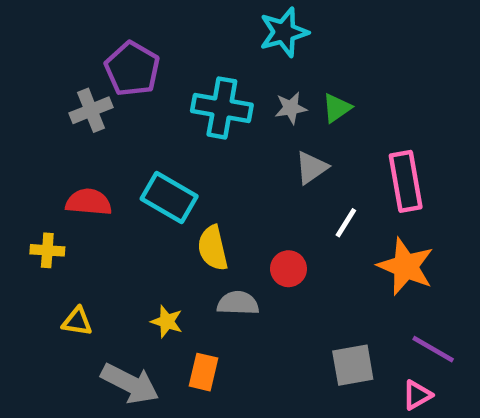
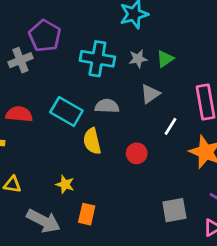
gray semicircle: (238, 303) -> (107, 106), moved

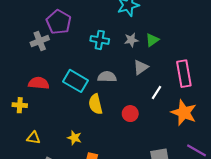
cyan cross: (97, 59) -> (100, 40), size x0.7

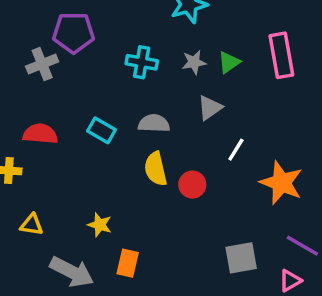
purple pentagon: (59, 22) -> (74, 33), turned -30
pink rectangle: (184, 74) -> (281, 55), moved
cyan rectangle: (75, 81) -> (101, 130), size x0.7
yellow semicircle: (95, 104) -> (156, 169), moved

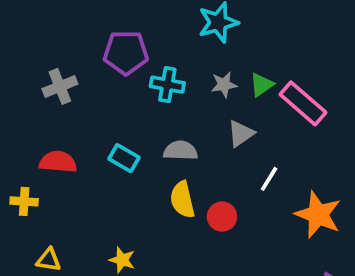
purple pentagon: (74, 33) -> (126, 53), moved
pink rectangle: (281, 55) -> (303, 103), moved, turned -39

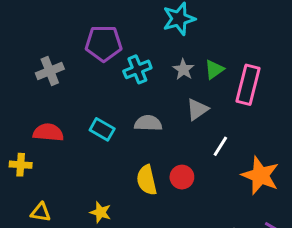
cyan cross: (167, 85) -> (137, 69), turned -32
gray star: (224, 85) -> (183, 69), turned -30
pink rectangle: (303, 103) -> (248, 85), turned 63
yellow semicircle: (182, 200) -> (147, 180), moved

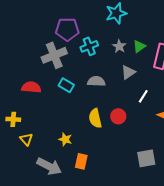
gray cross: (50, 71) -> (54, 55), moved, size x1.4
yellow cross: (21, 165) -> (13, 119), moved
yellow triangle: (41, 212) -> (26, 139), turned 40

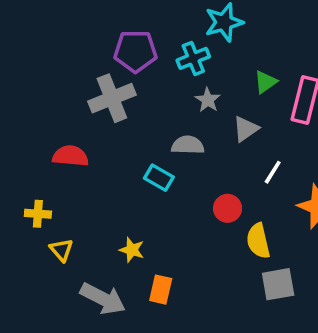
cyan cross: (89, 46) -> (193, 58), moved
gray star: (119, 46) -> (208, 100), moved
cyan rectangle: (66, 85) -> (159, 178), moved
yellow semicircle: (95, 118) -> (258, 241), moved

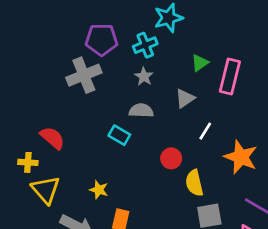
gray star: (208, 100) -> (144, 77), moved
red semicircle: (70, 156) -> (52, 138), moved, turned 36
yellow triangle: (61, 250) -> (46, 190), size x1.6

